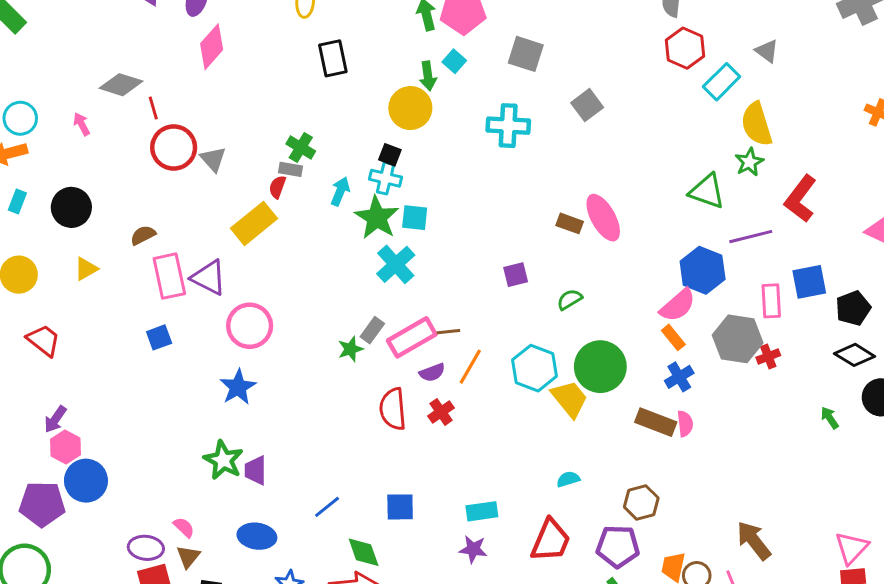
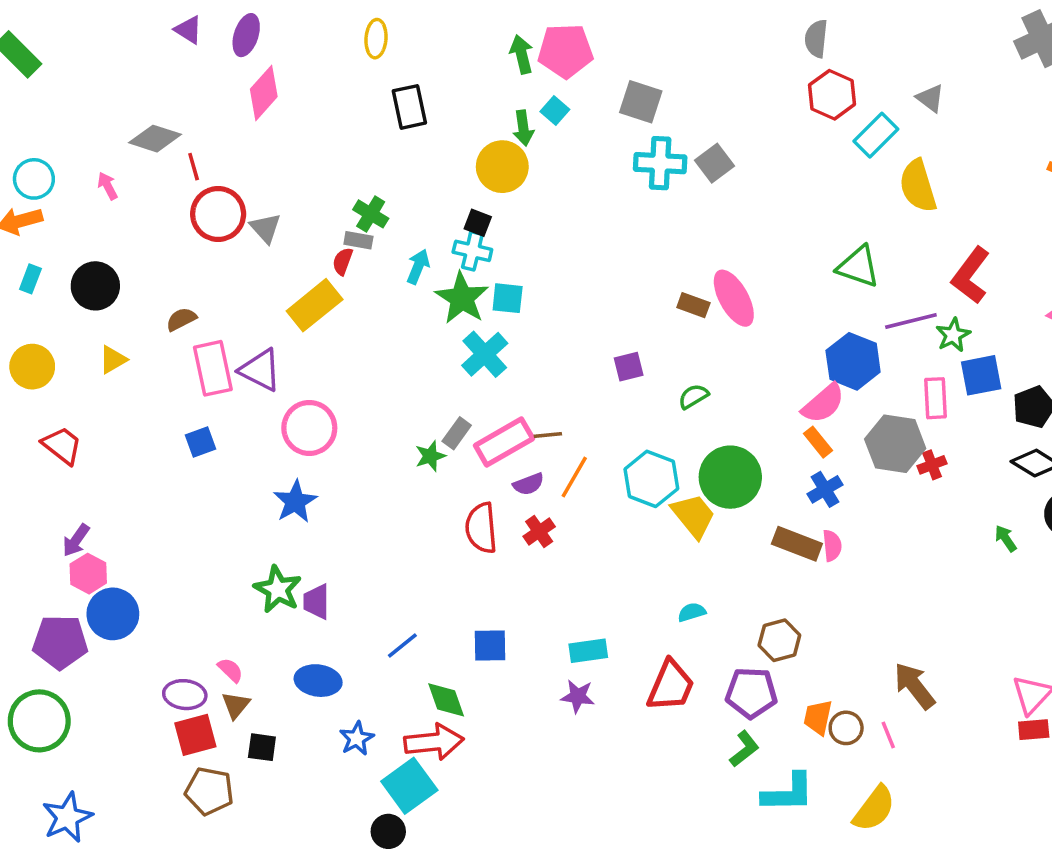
cyan cross: (508, 126) -> (660, 163), moved
green star: (749, 162) -> (953, 335), moved

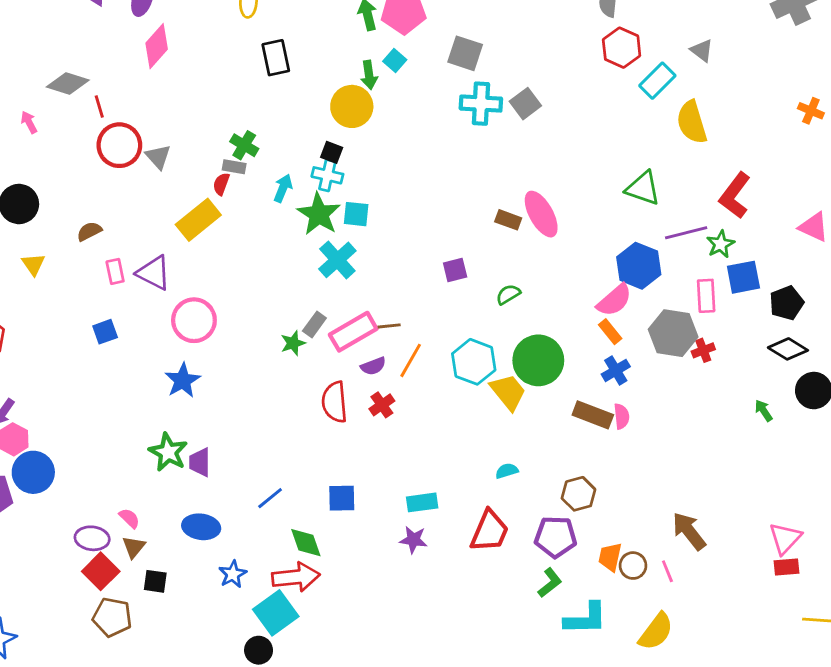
yellow triangle: (113, 360) -> (33, 264), turned -35
pink rectangle: (213, 368) -> (115, 271), size x0.6
red square: (195, 735) -> (101, 571), turned -30

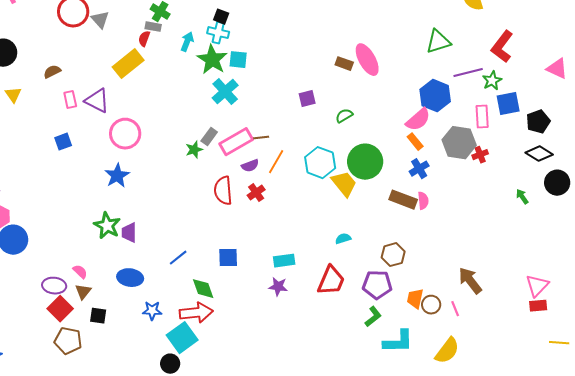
green triangle: (643, 188) -> (438, 42), turned -36
blue star: (233, 574) -> (152, 311), turned 30

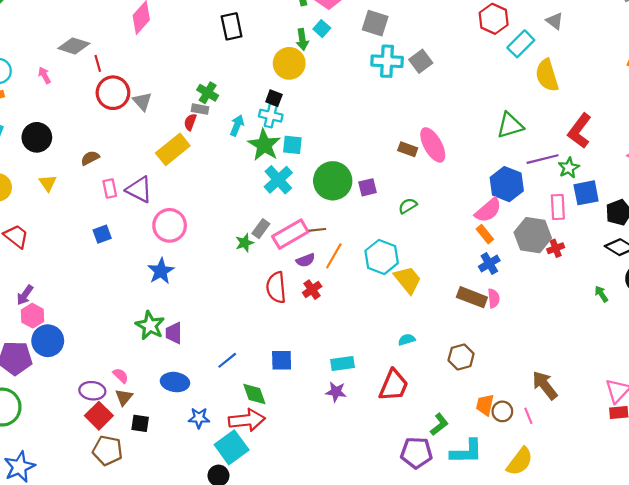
green circle: (365, 162) -> (333, 181), moved
purple pentagon: (377, 285) -> (416, 453), moved

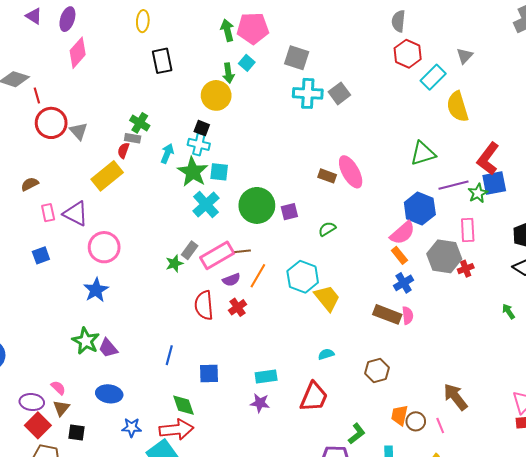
gray triangle: (555, 21) -> (465, 56), turned 36
blue square: (586, 193) -> (494, 183), moved
purple trapezoid: (174, 333) -> (108, 348), turned -40
blue line: (227, 360) -> (169, 355), moved, turned -36

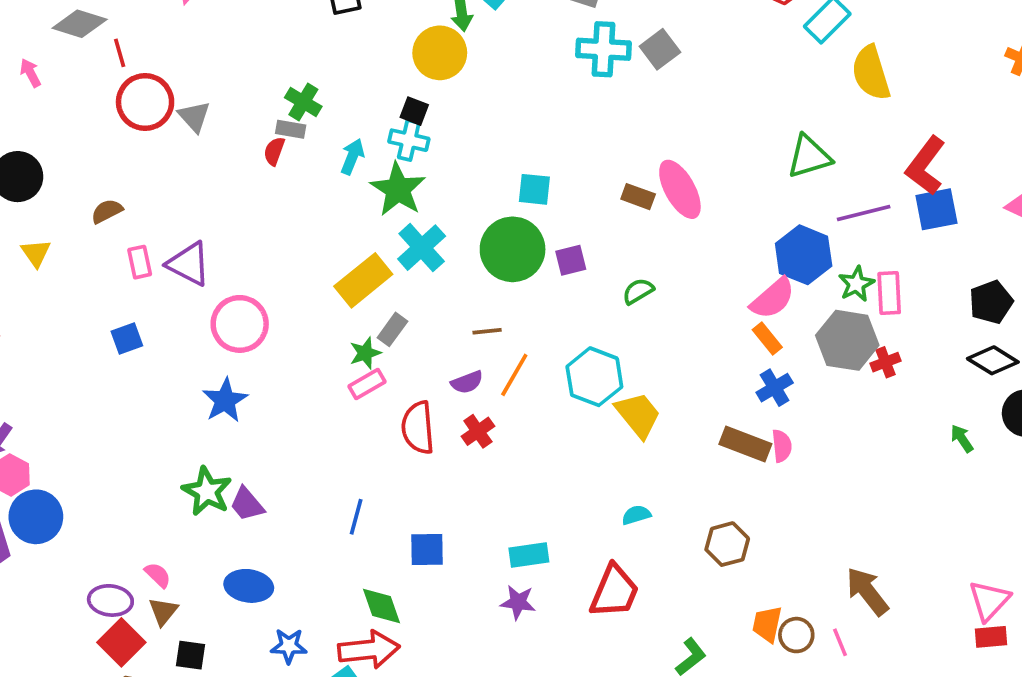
cyan square: (219, 172) -> (534, 189), moved
yellow rectangle: (107, 176) -> (363, 280), moved
green star: (478, 193) -> (856, 284), moved
pink rectangle: (217, 255) -> (367, 384), moved, size x0.6

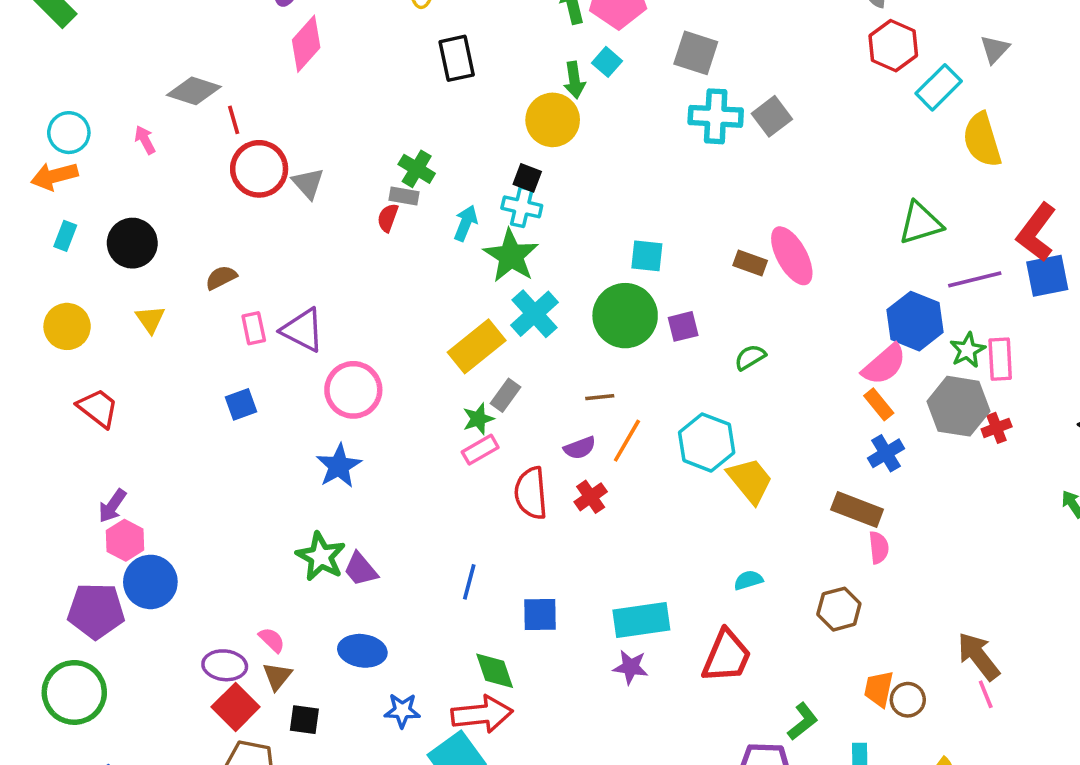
pink semicircle: (782, 446) -> (879, 548), moved
cyan rectangle: (529, 555) -> (641, 620), size x1.4
pink line: (840, 642) -> (986, 694), moved

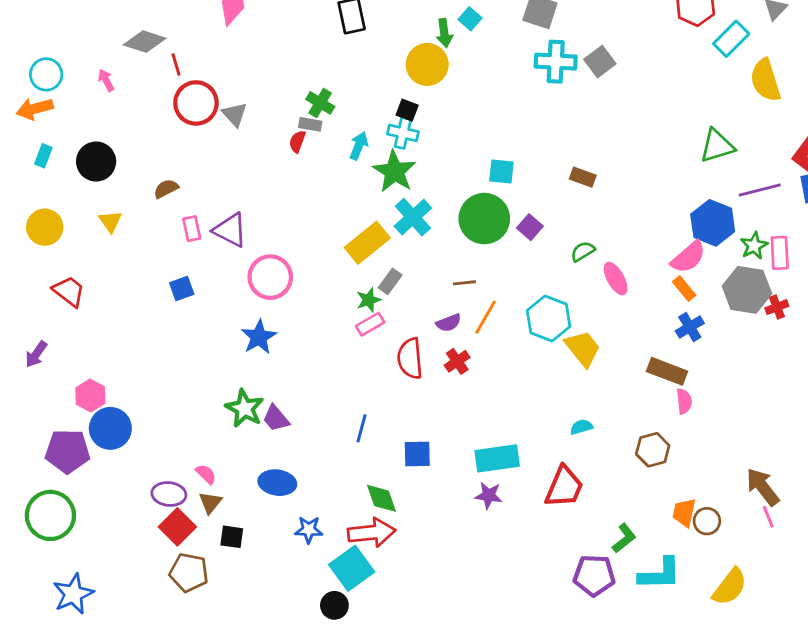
pink ellipse: (792, 256) -> (616, 279), moved, size x0.7
purple square: (683, 326) -> (530, 227), turned -35
purple arrow: (112, 506) -> (36, 354), moved

